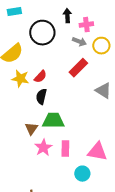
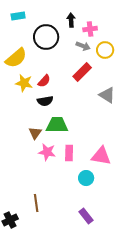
black semicircle: (41, 97) -> (45, 101), turned -112
pink star: (43, 148) -> (47, 152), turned -30

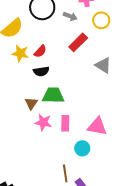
gray arrow: (83, 46) -> (70, 16), moved
brown line: (36, 203) -> (65, 173), moved

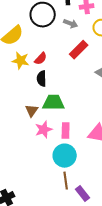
black semicircle: (41, 71) -> (42, 79), turned 98
pink star: (43, 122) -> (44, 130), turned -30
cyan circle: (82, 148) -> (65, 156), moved, size x1.5

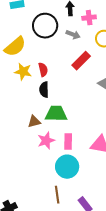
red semicircle: (41, 59) -> (43, 70), turned -56
brown triangle: (32, 111) -> (34, 122), turned 40
brown line: (66, 181) -> (57, 195), moved

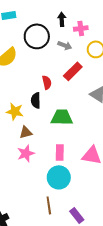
red semicircle: (43, 70) -> (47, 82), moved
yellow star: (23, 72) -> (15, 111), moved
green trapezoid: (56, 114) -> (62, 117), moved
pink star: (46, 141) -> (26, 153), moved

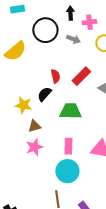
red rectangle: (73, 71) -> (81, 76), moved
black semicircle: (36, 100) -> (44, 94), turned 42

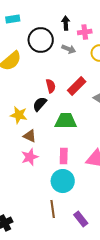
brown triangle: (34, 126) -> (30, 136), turned 40

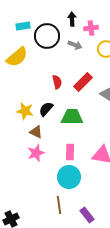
cyan rectangle: (13, 19) -> (23, 26), moved
black semicircle: (40, 104) -> (46, 109), moved

